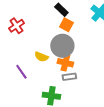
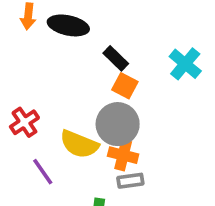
red cross: (16, 26) -> (24, 122), moved
yellow semicircle: (41, 57) -> (79, 144), size x1.5

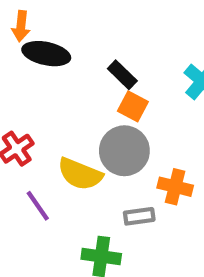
black ellipse: (68, 25) -> (46, 54), moved
orange cross: (123, 155) -> (175, 187), moved

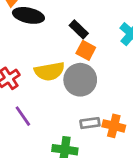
yellow semicircle: (80, 174) -> (49, 71), moved, turned -32
orange cross: (175, 187) -> (114, 126), moved

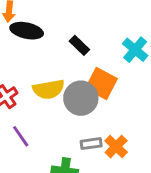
orange square: (86, 50) -> (101, 83), moved, size x1.5
orange cross: (114, 126) -> (116, 147), turned 30

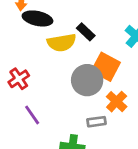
yellow semicircle: (49, 89) -> (62, 43), moved
orange cross: (116, 147) -> (117, 102), moved

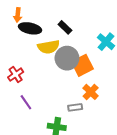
black rectangle: (86, 32) -> (65, 27), moved
orange square: (106, 67) -> (82, 65), turned 35
gray circle: (87, 80) -> (67, 58), moved

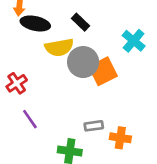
orange cross: (91, 92) -> (120, 138), moved, turned -35

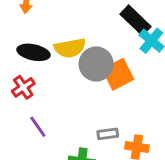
black rectangle: (80, 22) -> (135, 20), moved, size x1.5
black ellipse: (35, 23) -> (33, 52), moved

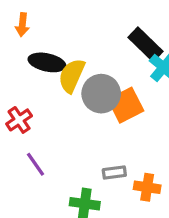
yellow semicircle: (70, 48) -> (72, 76), turned 124
black ellipse: (33, 52) -> (47, 62), moved

